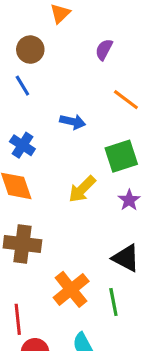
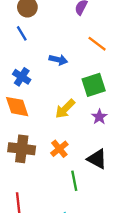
orange cross: (71, 289) -> (59, 149), moved, size x0.7
green line: (113, 302) -> (74, 181), moved

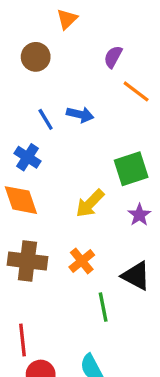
blue line: (22, 33) -> (46, 119), moved
orange line: (97, 44) -> (136, 91), moved
blue arrow: (58, 60) -> (80, 114), moved

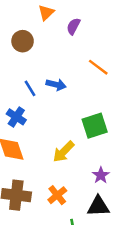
purple semicircle: (113, 57) -> (73, 26), moved
purple star: (139, 215) -> (101, 175), moved
black triangle: (136, 276) -> (98, 206), turned -30

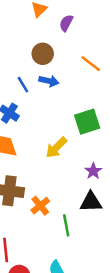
brown circle: (23, 41) -> (43, 54), moved
orange cross: (57, 195) -> (40, 206), moved

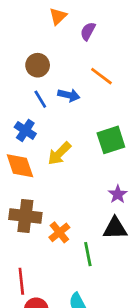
brown circle: (43, 54) -> (38, 65), moved
orange line: (91, 64) -> (101, 76), moved
yellow arrow: (56, 148) -> (59, 154), moved

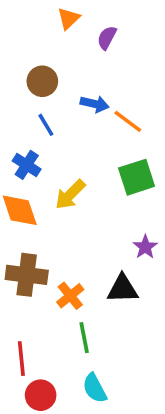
orange line: (101, 76) -> (128, 121), moved
blue arrow: (69, 95) -> (95, 104), moved
black triangle: (115, 228) -> (123, 289), moved
green line: (88, 254) -> (84, 338), moved

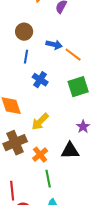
blue line: (46, 125) -> (26, 57), turned 40
blue cross: (27, 165) -> (40, 80), moved
yellow arrow: (70, 195) -> (40, 122), moved
brown cross: (27, 275) -> (15, 143), turned -30

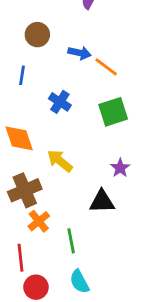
blue line: (26, 57) -> (22, 75), moved
yellow arrow: (40, 122) -> (60, 161), turned 84
orange cross: (40, 155) -> (39, 221), moved

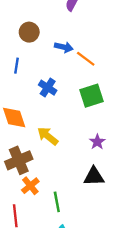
black triangle: (102, 202) -> (94, 177), moved

